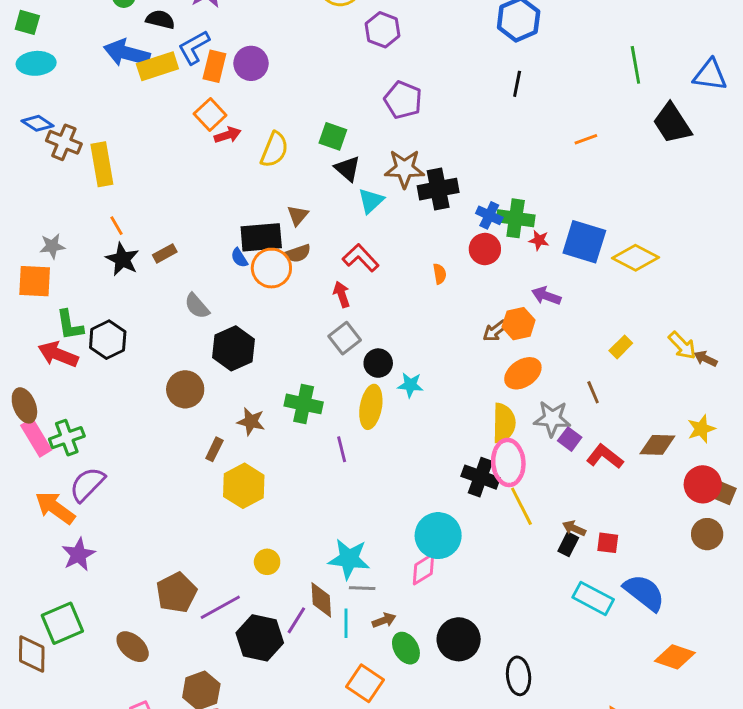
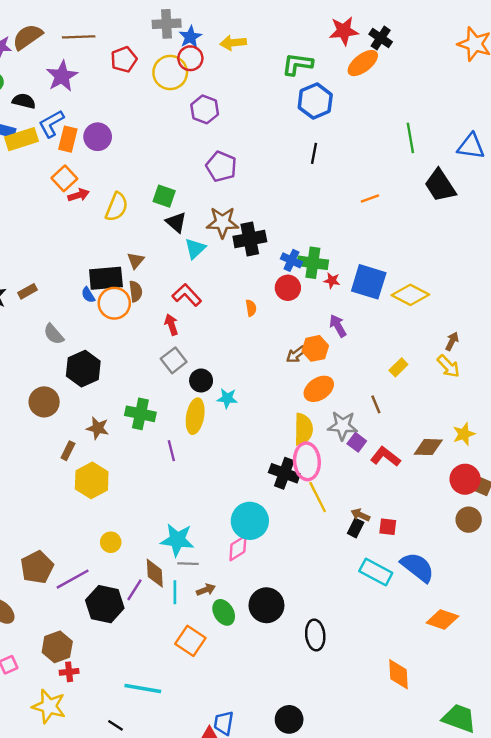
brown semicircle: (298, 253) -> (136, 291), turned -78
purple arrow: (546, 296) -> (338, 326), turned 40
brown arrow: (706, 359) -> (452, 341), moved, turned 90

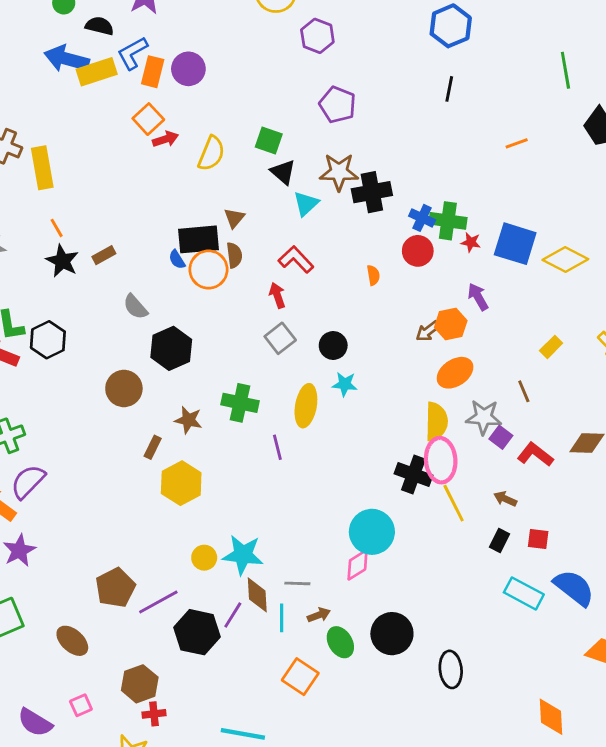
black circle: (201, 381) -> (333, 345), moved
brown arrow: (360, 515) -> (505, 499), moved
cyan star: (177, 540) -> (243, 555), moved

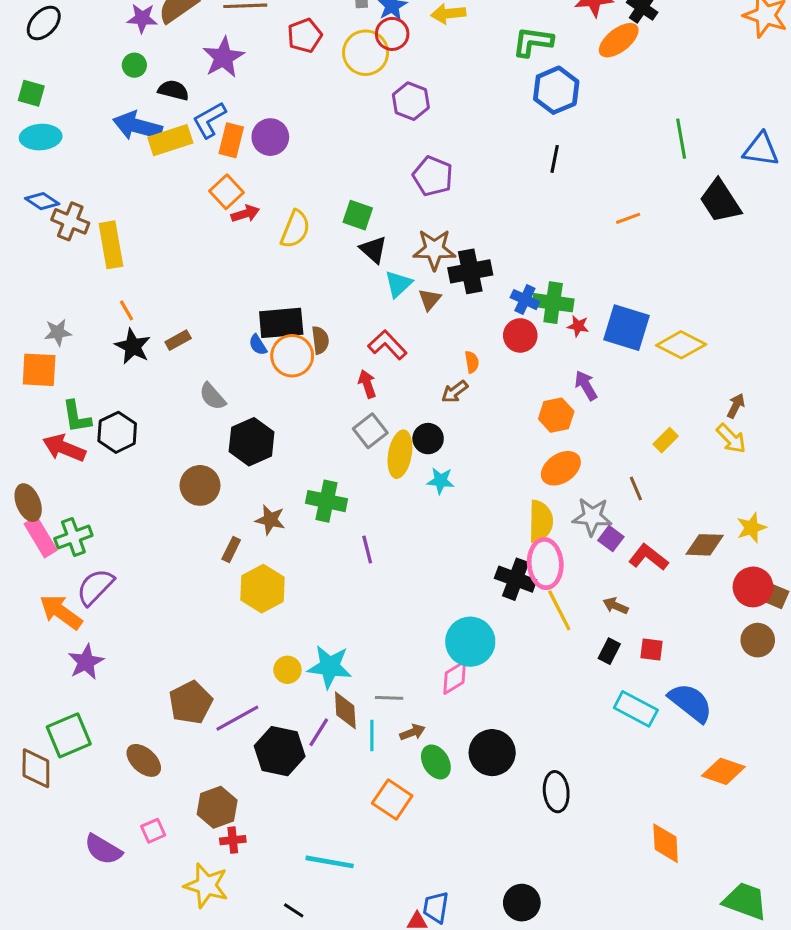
brown triangle: (234, 218) -> (430, 300), moved
brown arrow: (428, 331) -> (455, 392), moved
yellow ellipse: (306, 406) -> (400, 454), moved

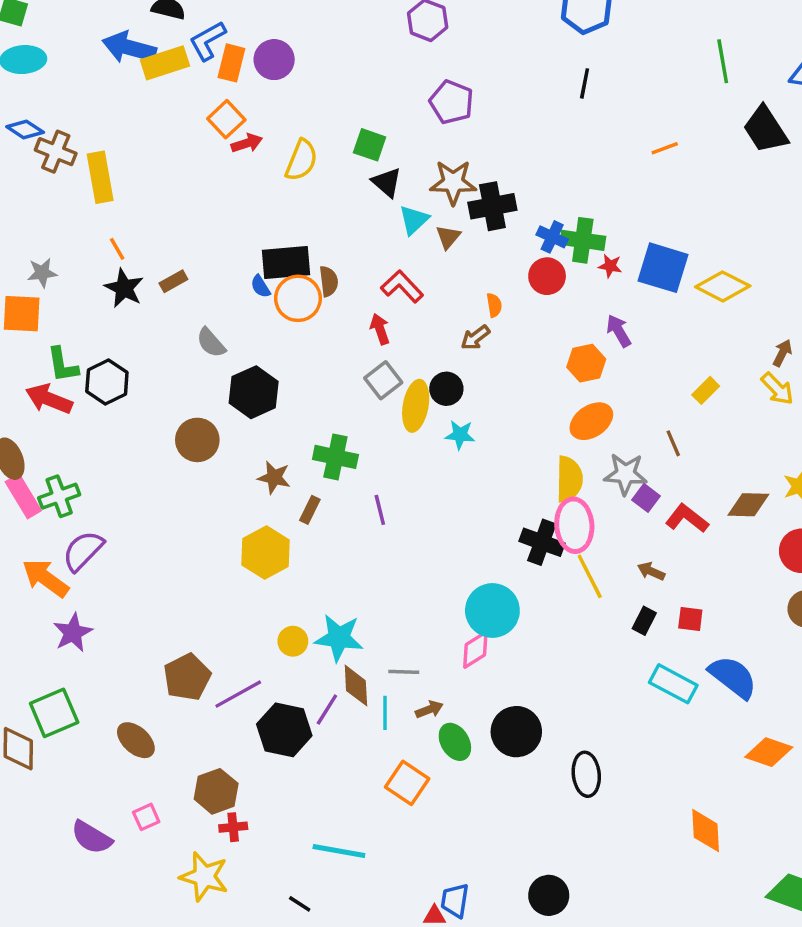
brown rectangle: (231, 549) -> (310, 510), moved

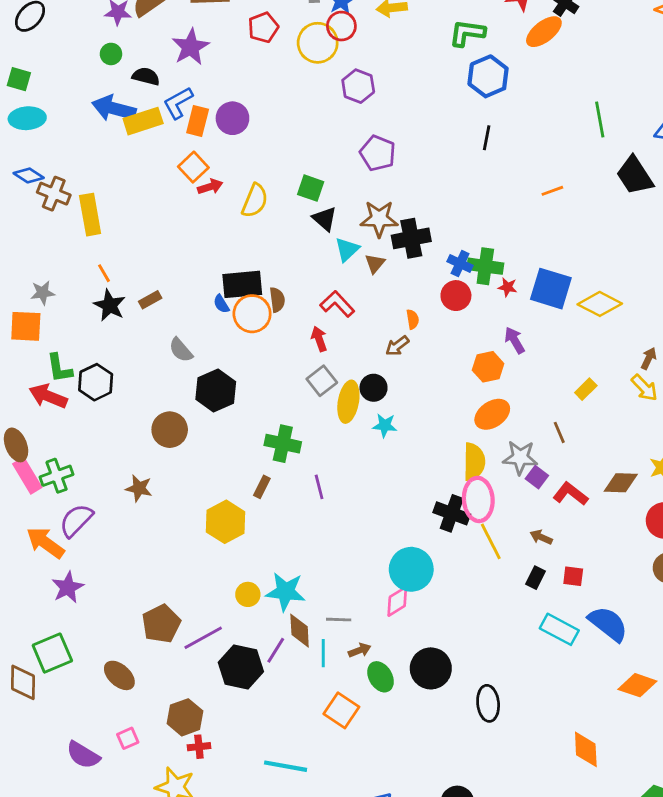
brown star: (274, 477) -> (139, 488), moved

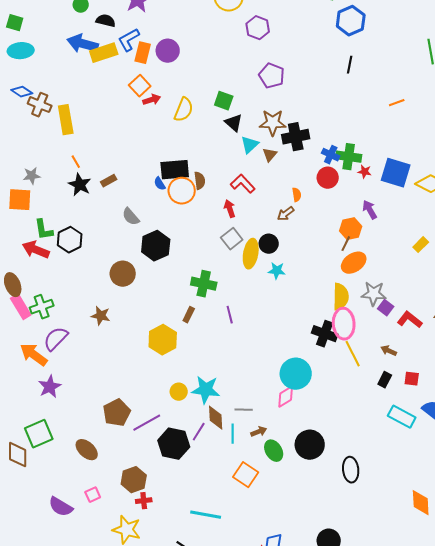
brown line: (559, 432) -> (346, 244), moved, turned 49

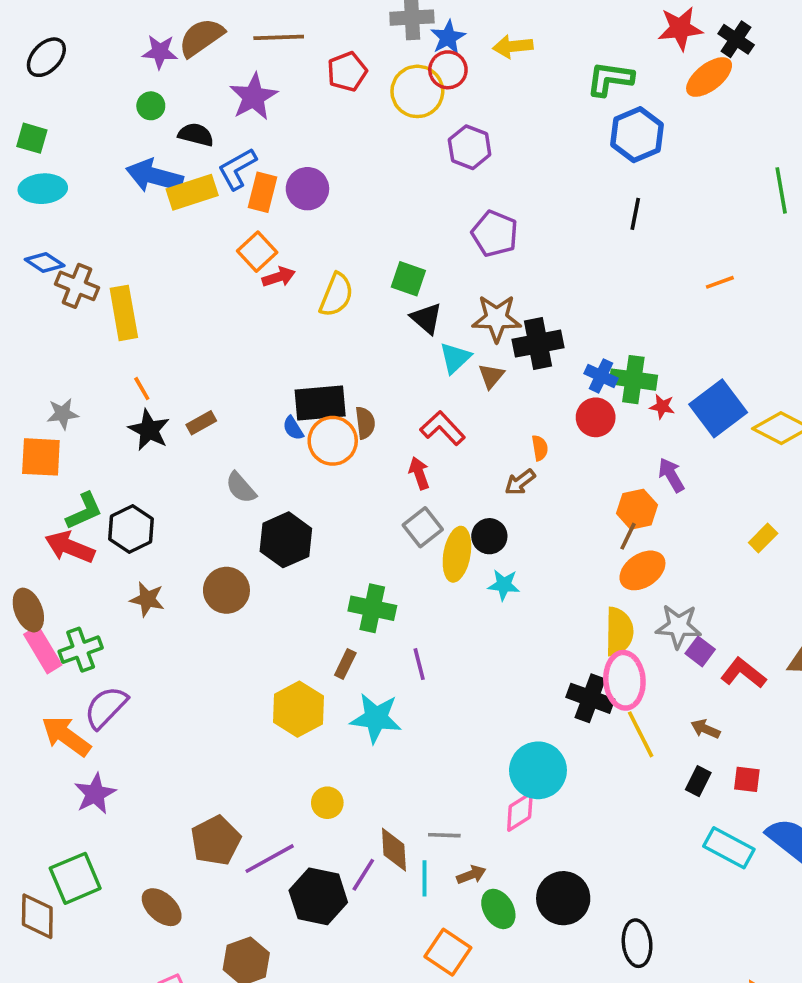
blue square: (396, 173) -> (718, 408), turned 36
green L-shape: (44, 230) -> (84, 511), turned -105
brown star: (101, 316) -> (147, 599), moved
cyan star: (206, 390) -> (376, 718), moved

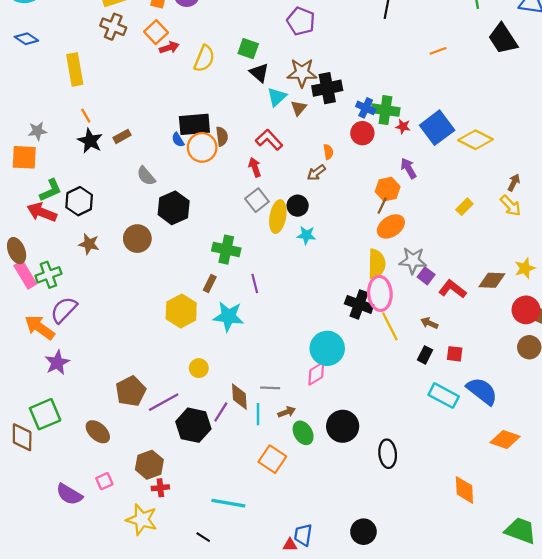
brown cross: (77, 286) -> (113, 27), moved

